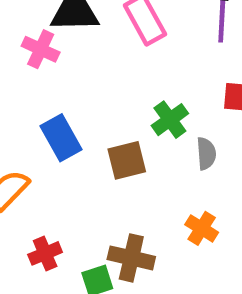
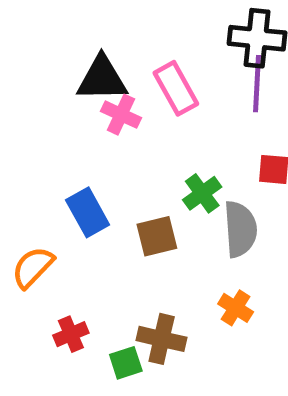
pink cross: (41, 49) -> (121, 115), moved
gray semicircle: (206, 154) -> (240, 229), size x1.6

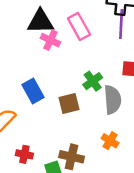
red cross: (71, 334) -> (24, 154), turned 35

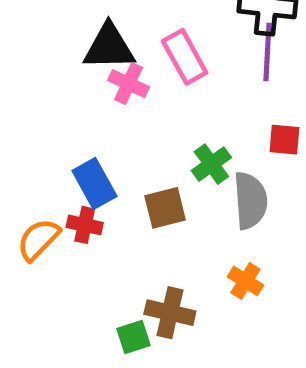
red cross: (24, 154) -> (85, 225), moved

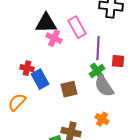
purple line: (267, 52) -> (98, 48), moved
green cross: (211, 164) -> (97, 71), moved
gray semicircle: (250, 201) -> (104, 86), turned 150
red cross: (85, 225) -> (27, 68), moved

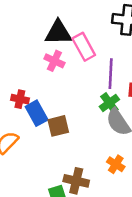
black triangle: (46, 23) -> (58, 33), moved
brown square: (69, 89) -> (58, 126), moved

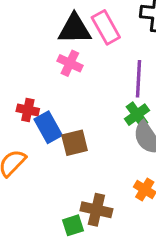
pink rectangle: (84, 47) -> (106, 27), moved

